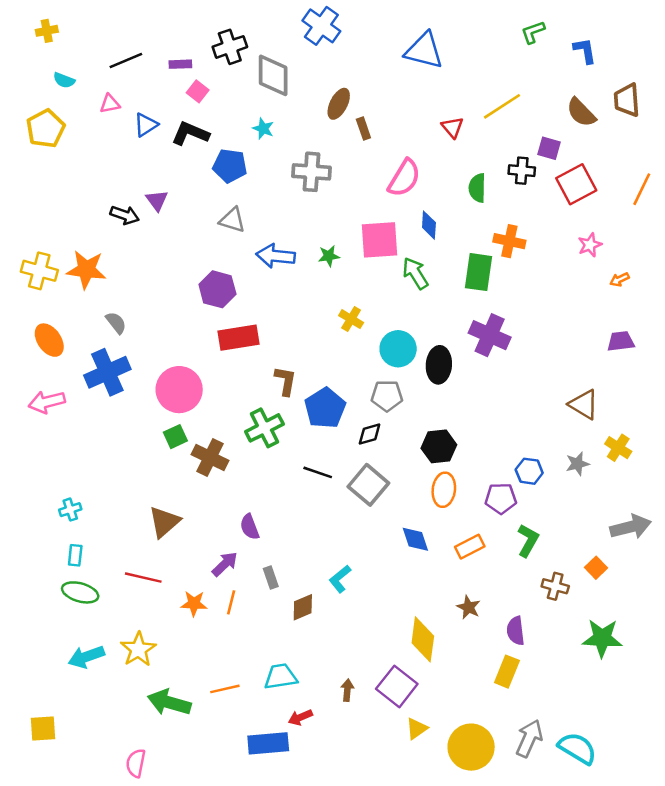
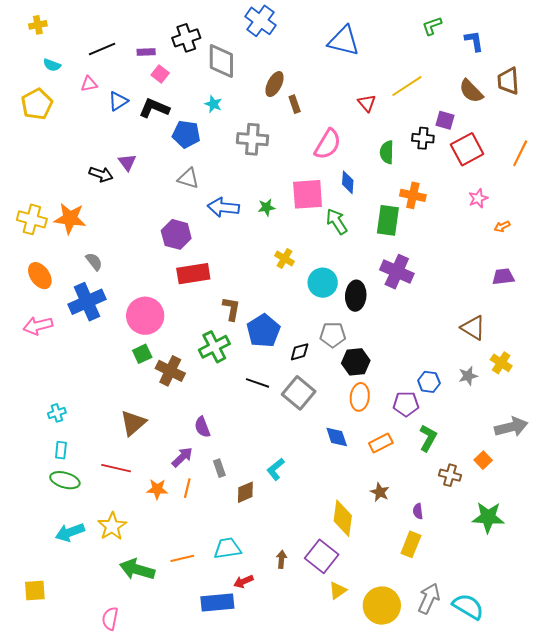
gray pentagon: (387, 396) -> (333, 335), moved
purple semicircle: (516, 631) -> (418, 511), size x0.7

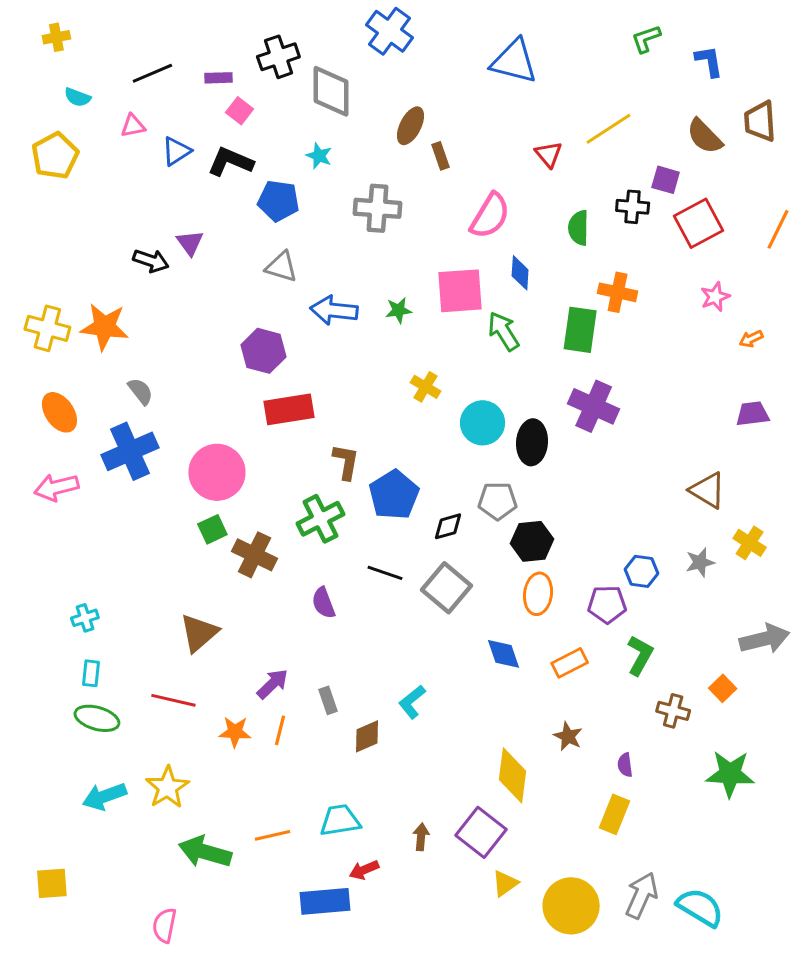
purple semicircle: (202, 427) -> (323, 603), moved

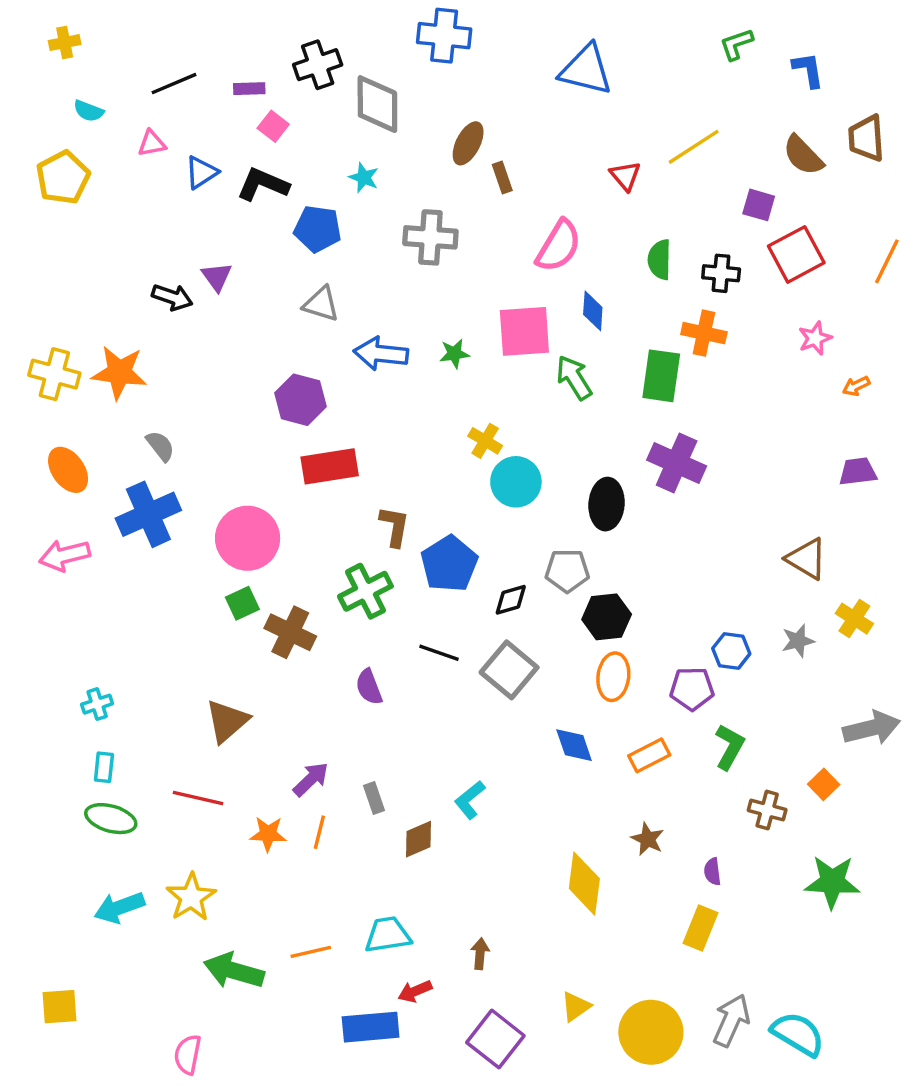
blue cross: (389, 31) -> (444, 36), turned -30
black cross: (633, 207) -> (721, 273), moved
cyan circle: (483, 423) -> (516, 482), moved
purple square: (481, 832) -> (495, 1039), moved

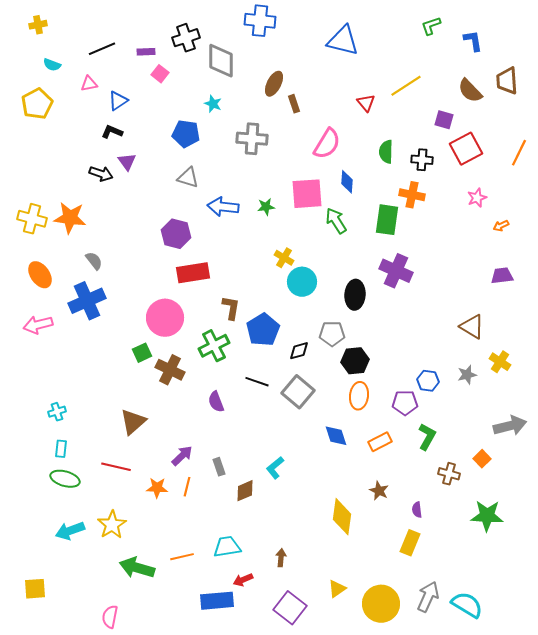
black L-shape: (263, 184) -> (112, 132), moved, size x0.7
pink circle: (248, 538) -> (165, 318), moved

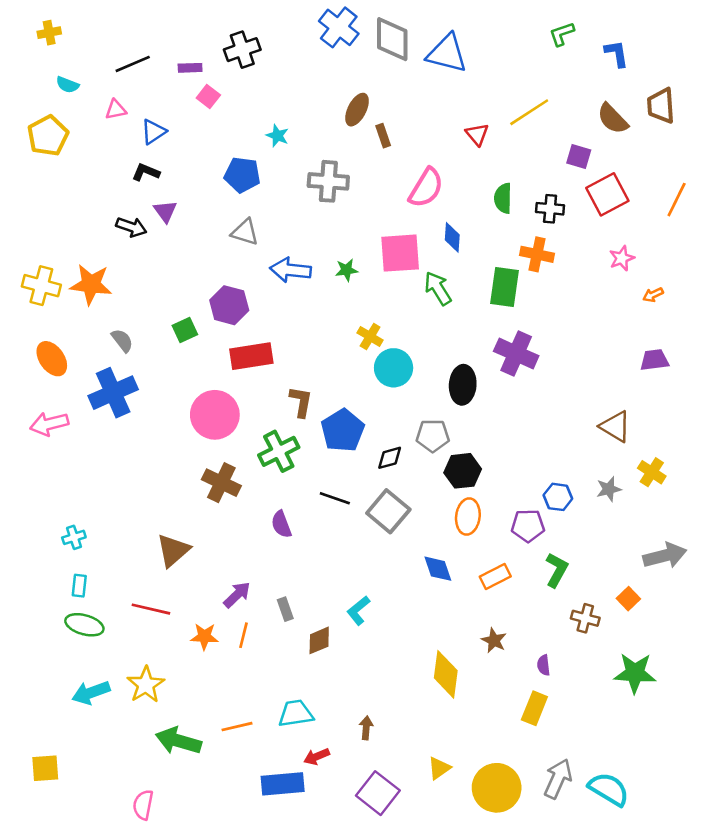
blue cross: (260, 21) -> (339, 27), turned 32
gray diamond: (221, 61) -> (392, 39), moved
green square: (142, 353) -> (185, 330), moved

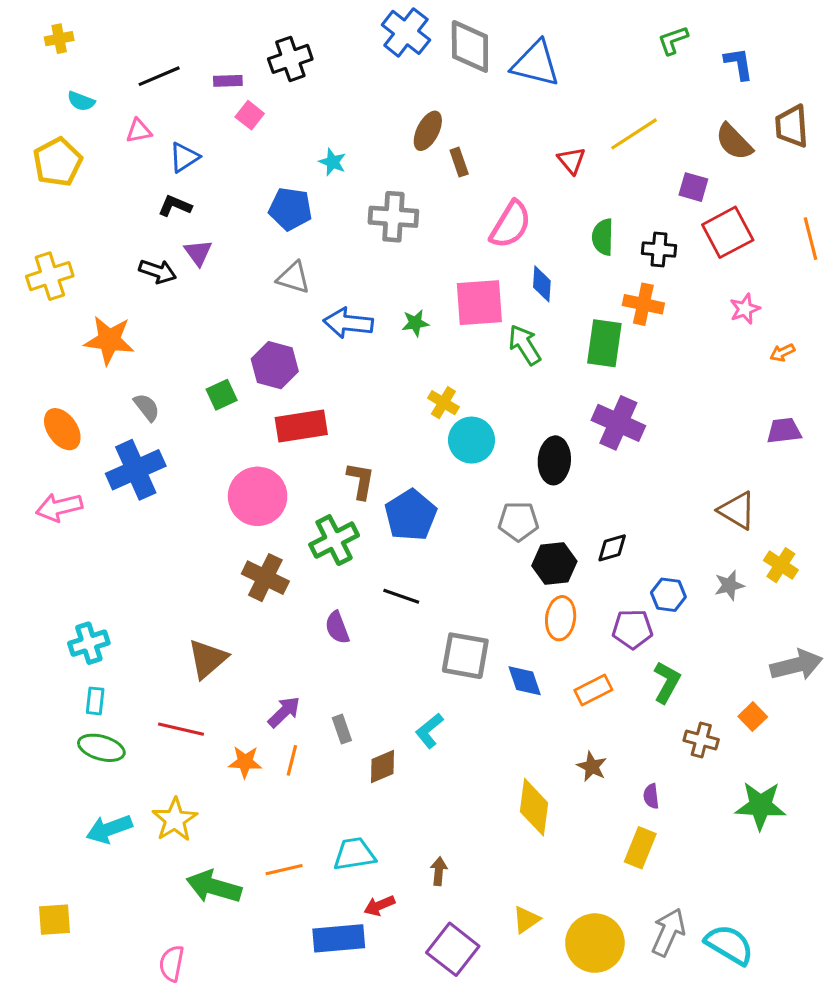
orange line: (677, 200) -> (810, 239), turned -40
yellow cross: (41, 286) -> (50, 276), moved, turned -33
black diamond: (390, 458) -> (612, 548), moved
gray square: (388, 511) -> (465, 656), moved, turned -30
cyan cross: (74, 537) -> (89, 643), size x1.4

